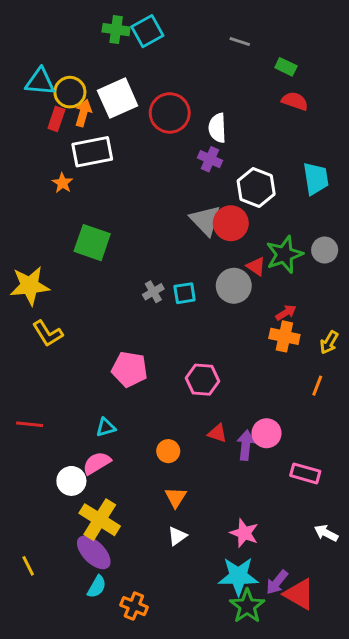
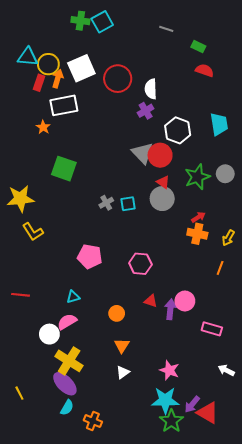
purple cross: (210, 159) -> (146, 111), turned 35
red triangle: (256, 266) -> (163, 182), moved

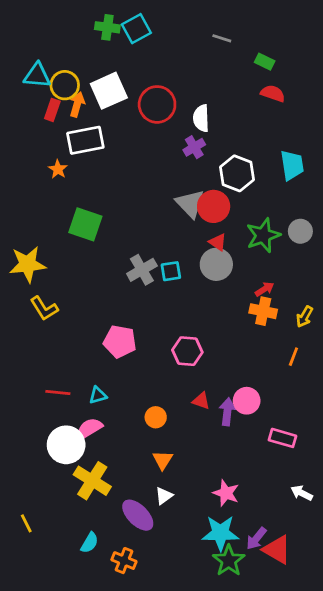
gray cross: (106, 203) -> (142, 270), size x1.5
red line: (20, 295) -> (58, 392), moved
white circle: (49, 334) -> (66, 445), size x1.4
purple ellipse: (65, 384) -> (138, 515), moved

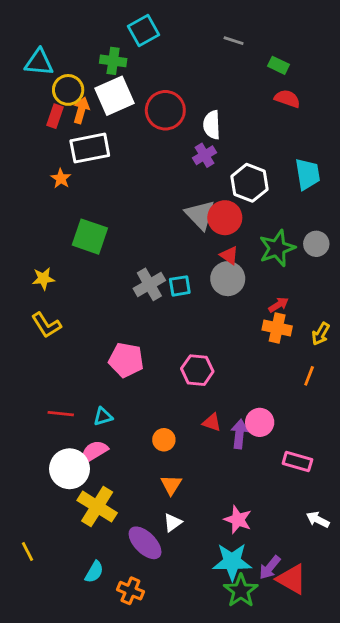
green cross: (107, 27) -> (113, 61), moved
cyan triangle: (37, 76) -> (39, 62), moved
yellow star: (28, 264) -> (43, 279), moved, size x0.6

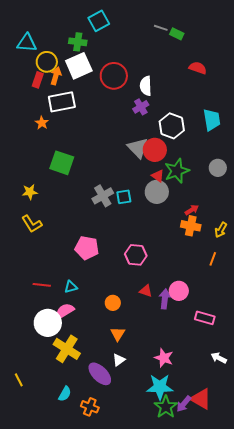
green rectangle: (279, 65) -> (177, 34), moved
green star: (277, 248) -> (177, 171), moved
purple arrow: (270, 567) -> (184, 404), moved

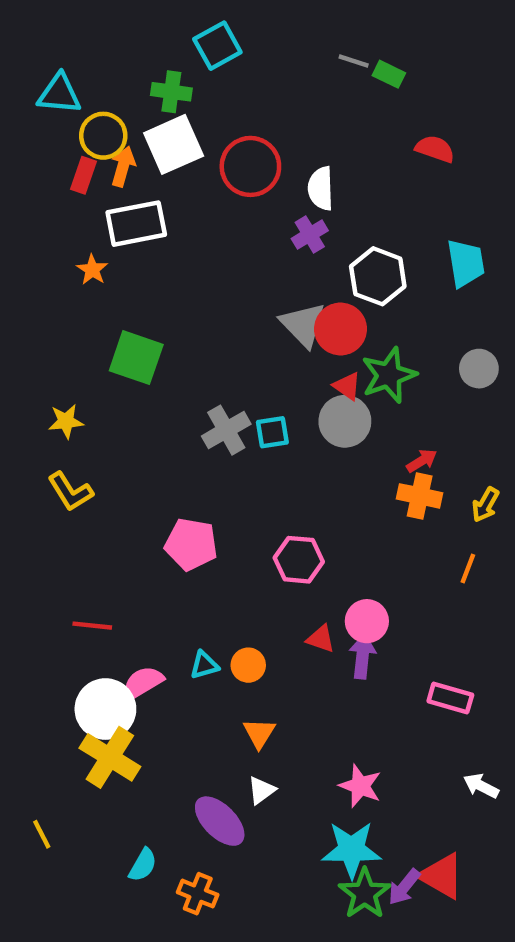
cyan triangle: (71, 287) -> (204, 665), moved
pink circle: (179, 291) -> (367, 621), moved
yellow cross: (67, 349) -> (110, 757), moved

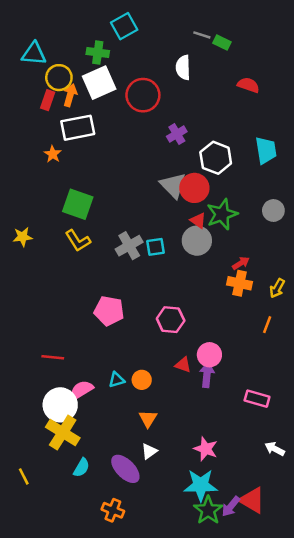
white semicircle: (321, 188) -> (183, 68), moved
yellow star: (66, 421) -> (23, 237), moved
yellow L-shape: (70, 492) -> (78, 241), moved
cyan semicircle: (143, 865) -> (82, 468), moved

